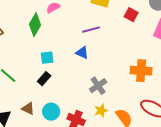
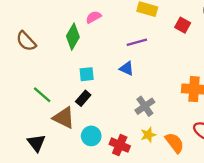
brown triangle: (28, 109) -> (64, 118), moved, size x1.5

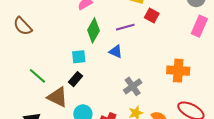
red square: (183, 25) -> (152, 16), moved
green diamond: (73, 37) -> (94, 30), moved

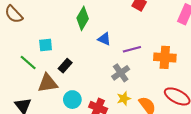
purple line: (125, 27) -> (132, 49), moved
cyan square: (79, 57) -> (46, 45), moved
brown triangle: (58, 97) -> (48, 83), turned -35

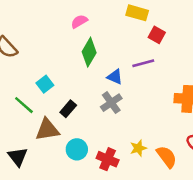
cyan square: (46, 45) -> (45, 84), turned -32
purple line: (132, 49) -> (143, 63), moved
gray cross: (121, 73) -> (111, 103), moved

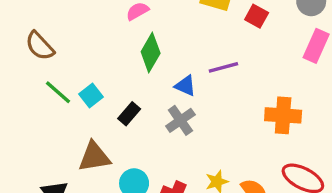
red square: (157, 35) -> (257, 16), moved
green line: (24, 105) -> (58, 92), moved
black rectangle: (68, 109) -> (129, 114), moved

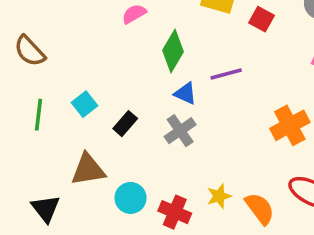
green diamond: (151, 53) -> (173, 51), moved
green line: (58, 92) -> (38, 115), moved, turned 56
orange cross: (283, 115) -> (290, 125), turned -32

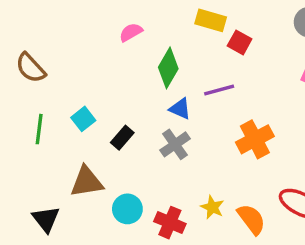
red square: (262, 19) -> (240, 42), moved
orange cross: (290, 125) -> (255, 139), moved
yellow star: (219, 196) -> (212, 207), turned -30

